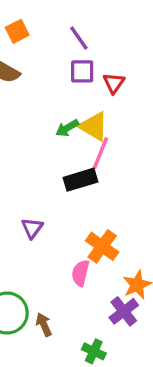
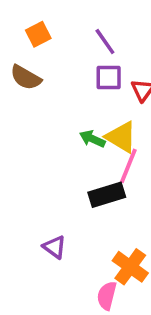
green arrow: (67, 128) -> (92, 139), turned 55
purple triangle: (32, 228) -> (54, 247), turned -30

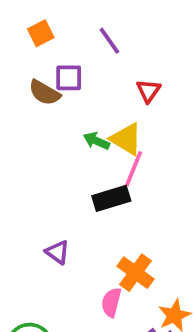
brown semicircle: (26, 78) -> (45, 93), moved
purple square: (109, 78) -> (69, 78), moved

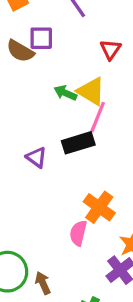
purple triangle: (58, 252) -> (36, 157), moved

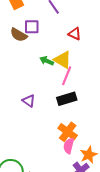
red triangle: (110, 49) -> (75, 34), turned -40
black rectangle: (78, 143) -> (67, 99), moved
pink semicircle: (78, 233) -> (69, 146), moved

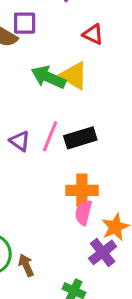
green arrow: (47, 61) -> (48, 77), size x1.5
pink line: (67, 76) -> (50, 136), moved
orange cross: (68, 132) -> (82, 190), turned -36

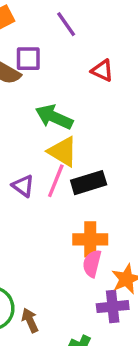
yellow triangle: (74, 76) -> (63, 152), moved
purple cross: (103, 252) -> (113, 307), turned 32

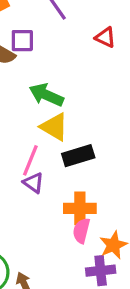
red triangle: (102, 71) -> (105, 37), moved
pink line: (56, 181) -> (30, 160), moved
purple triangle: (23, 186) -> (33, 183), moved

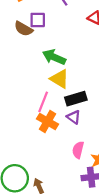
purple triangle: (33, 183) -> (74, 117), moved
orange cross: (80, 208) -> (48, 121), moved, turned 30

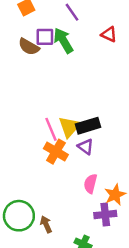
green arrow: (54, 57) -> (63, 41), moved, turned 35
yellow triangle: (60, 79) -> (69, 127), moved, turned 40
pink line: (43, 102) -> (51, 129), turned -45

